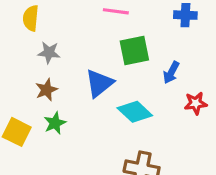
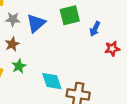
blue triangle: (99, 83) -> (36, 23), moved
cyan diamond: (135, 112) -> (52, 81), moved, turned 30

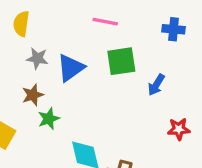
red star: (112, 49) -> (179, 129), moved
green star: (19, 66) -> (49, 119), moved

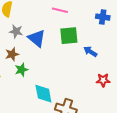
blue triangle: (71, 68) -> (37, 38), turned -48
blue arrow: (156, 85) -> (90, 52), turned 88

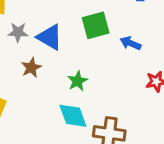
brown star: (12, 54) -> (31, 68), moved
green star: (21, 70) -> (77, 81), moved

